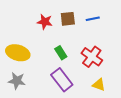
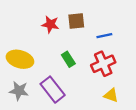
blue line: (93, 19) -> (104, 36), moved
red cross: (92, 57) -> (103, 64), turned 30
purple rectangle: (62, 80) -> (53, 90), moved

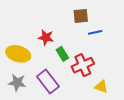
brown square: (76, 21) -> (81, 16), moved
red star: (50, 24) -> (46, 37), moved
red cross: (103, 64) -> (83, 65), moved

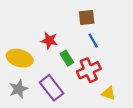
blue line: (95, 32) -> (93, 41), moved, turned 72
gray star: (17, 83) -> (19, 89), turned -30

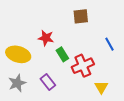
blue line: (93, 41) -> (109, 44), moved
purple rectangle: (51, 88) -> (48, 82), size x0.7
yellow triangle: (109, 93) -> (101, 87), turned 40

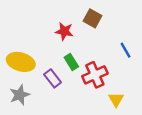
brown square: (81, 16) -> (93, 18), turned 35
red star: (46, 38) -> (64, 31), moved
purple rectangle: (48, 82) -> (53, 78), moved

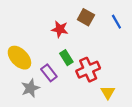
blue line: (125, 50) -> (116, 22), moved
yellow ellipse: (21, 62) -> (19, 58), turned 30
gray star: (20, 95) -> (30, 88), moved

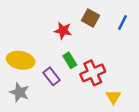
blue line: (116, 22) -> (123, 23), turned 56
yellow ellipse: (19, 58) -> (21, 60), turned -35
gray star: (30, 88) -> (19, 92), moved, turned -30

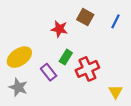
yellow ellipse: (21, 60) -> (19, 57), turned -45
green rectangle: (70, 60) -> (66, 57), turned 64
yellow triangle: (113, 97) -> (116, 92), moved

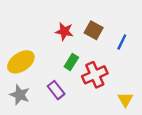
brown square: (85, 17) -> (94, 30), moved
blue line: (116, 21) -> (122, 42), moved
purple rectangle: (49, 72) -> (56, 90), moved

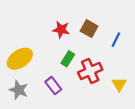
yellow triangle: (125, 99) -> (119, 84), moved

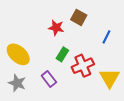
brown square: (89, 29) -> (79, 17), moved
yellow ellipse: (20, 59) -> (18, 54), turned 75
yellow triangle: (119, 84) -> (110, 78), size x1.5

